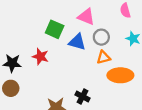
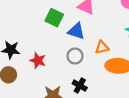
gray circle: (101, 37) -> (75, 56), moved
red star: (40, 57) -> (38, 60), moved

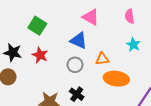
green square: (54, 18) -> (37, 26), moved
red star: (38, 60) -> (40, 55), moved

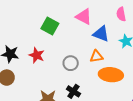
green square: (37, 26) -> (50, 26), moved
blue triangle: (79, 41) -> (101, 34), moved

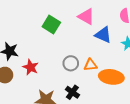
red star: (37, 55) -> (31, 67), moved
orange triangle: (96, 56) -> (90, 65), moved

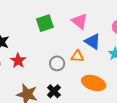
green square: (51, 24) -> (45, 23), turned 30
orange triangle: (90, 65) -> (77, 56), moved

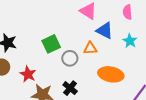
green square: (45, 23) -> (51, 44), moved
red star: (18, 61) -> (28, 74), moved

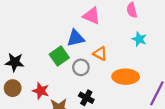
blue triangle: (105, 31) -> (76, 38), moved, turned -30
orange triangle: (90, 48) -> (100, 54), turned 40

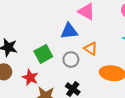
green square: (59, 56) -> (43, 54), moved

